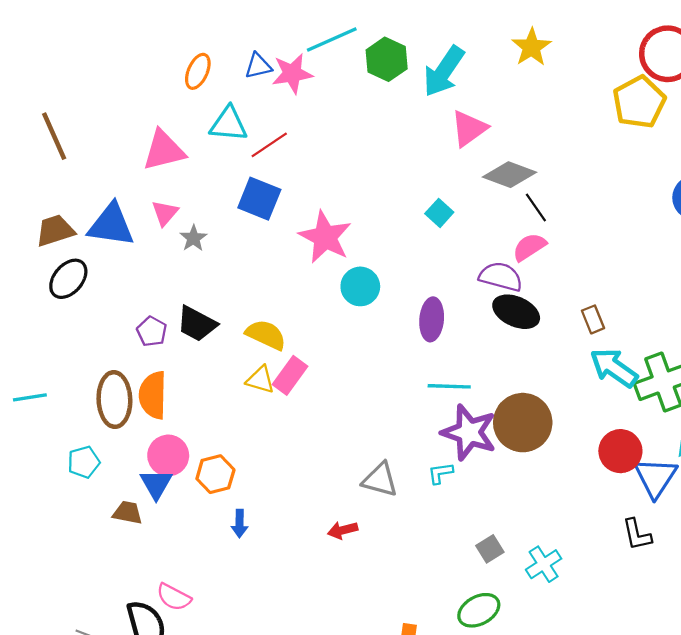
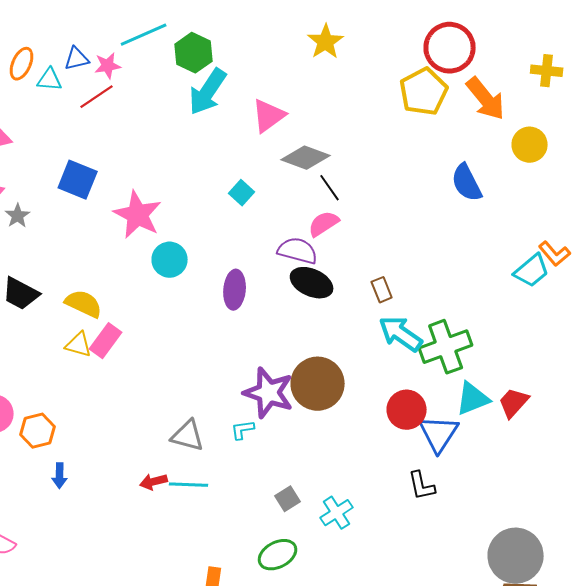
cyan arrow: (444, 71) -> (208, 92), moved
pink star: (292, 74) -> (108, 66), size x0.7
cyan triangle: (229, 124) -> (50, 80), moved, size x0.7
red line: (269, 145) -> (97, 97), moved
cyan line: (449, 386) -> (189, 485), moved

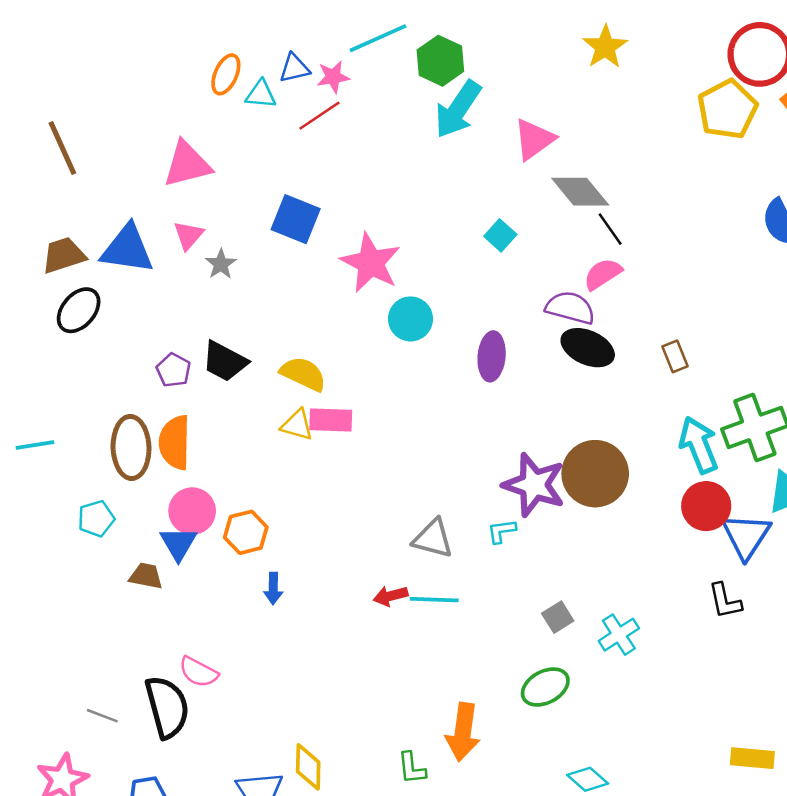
gray diamond: (306, 158) -> (580, 192), turned 30
cyan arrow: (401, 334) -> (699, 445), moved, turned 33
pink rectangle: (106, 341) -> (331, 420), turned 56

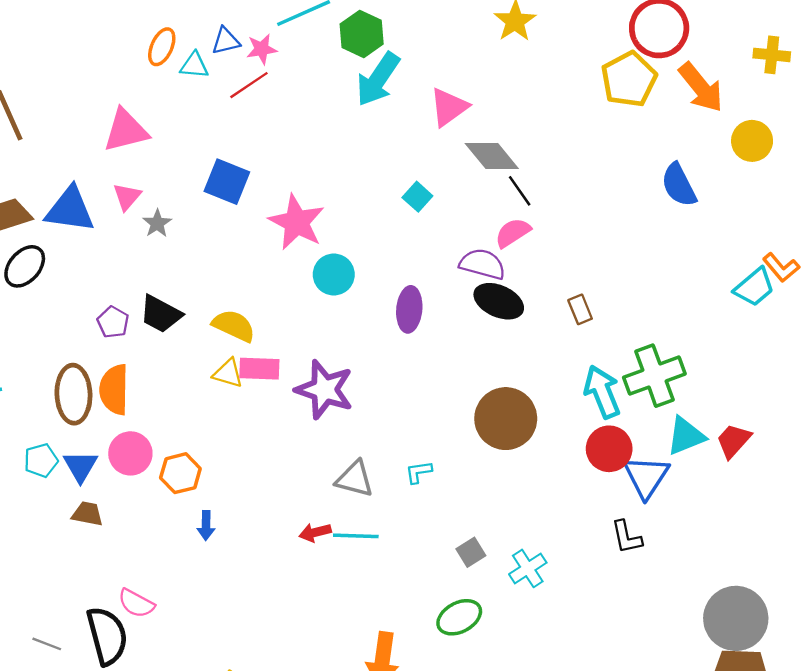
purple star: (534, 485) -> (324, 390), moved
blue triangle: (178, 544) -> (80, 466), moved

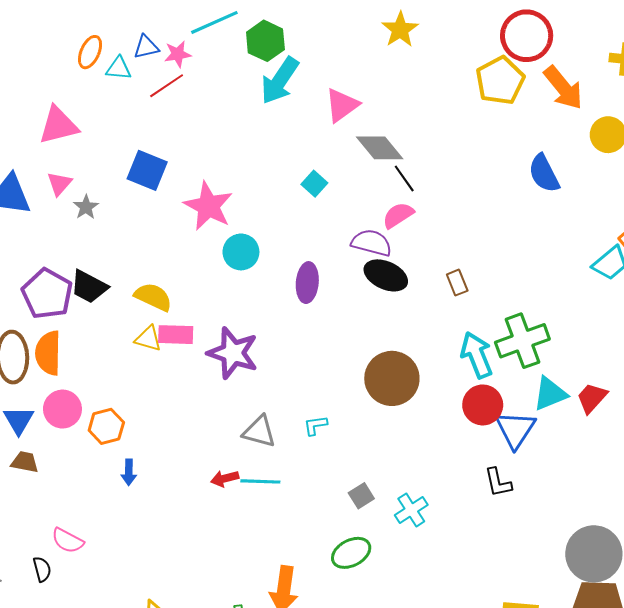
purple pentagon: (113, 322) -> (47, 294), size x1.8
black semicircle: (107, 636) -> (42, 569), size x0.5

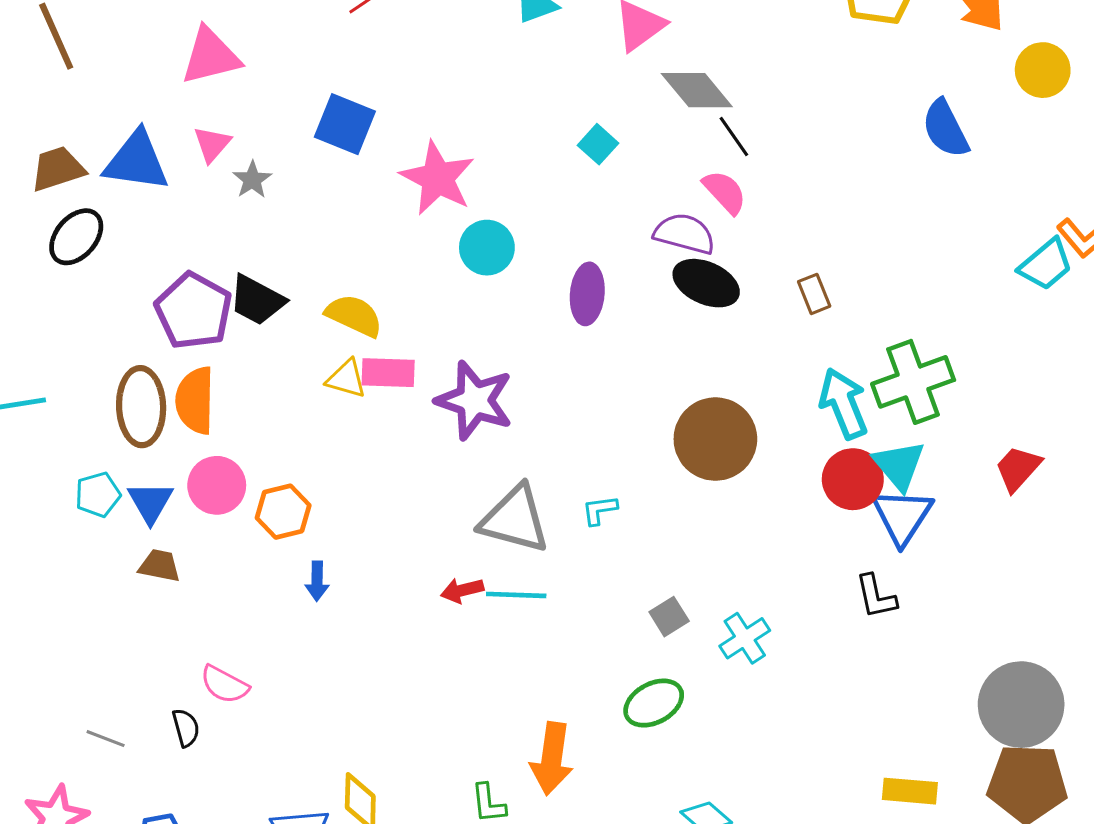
pink semicircle: (398, 215) -> (725, 192), turned 80
cyan triangle: (550, 394) -> (899, 465), moved, turned -48
gray triangle: (259, 431) -> (515, 519), size x1.4

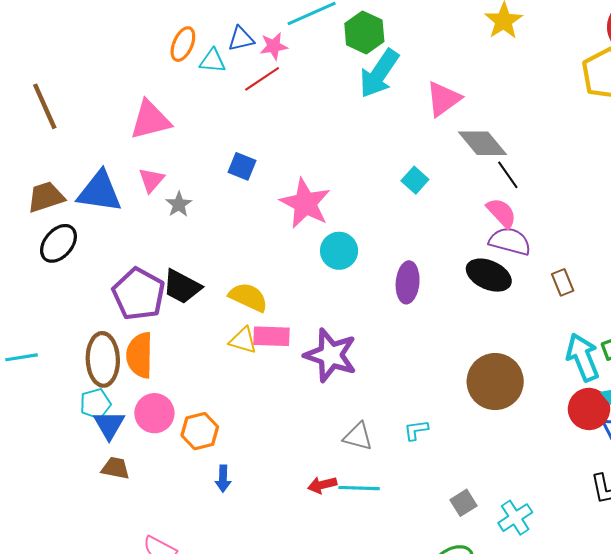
blue square: (345, 124) -> (242, 166), size x0.7
purple semicircle: (685, 234) -> (510, 241), moved
cyan pentagon: (98, 495) -> (95, 404), moved
gray triangle: (515, 519) -> (358, 436), size x0.6

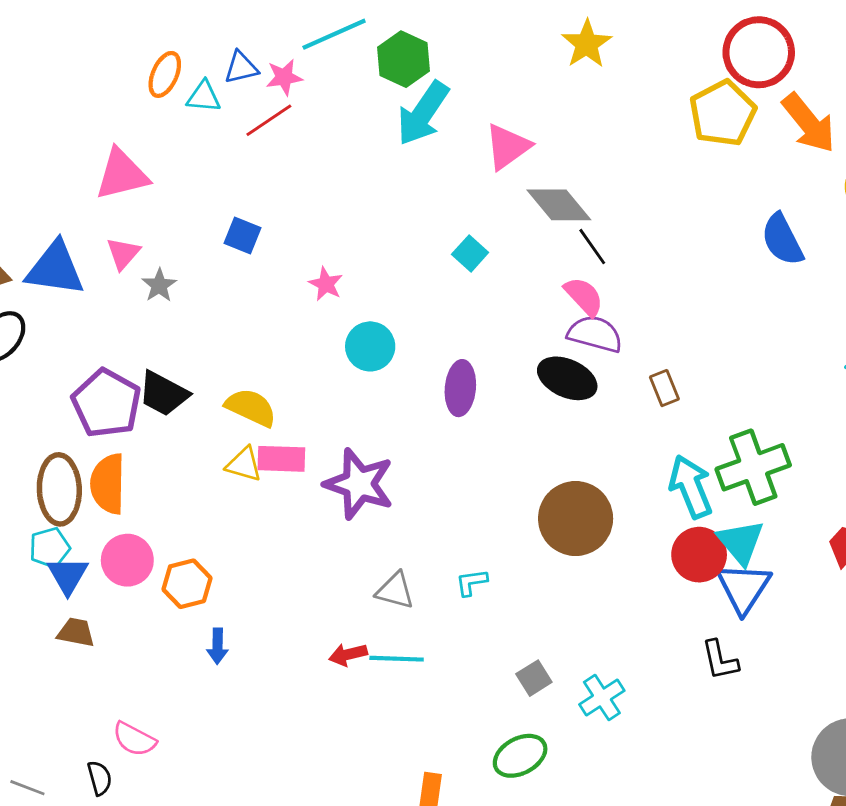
pink star: (305, 203) -> (326, 284), size x0.5

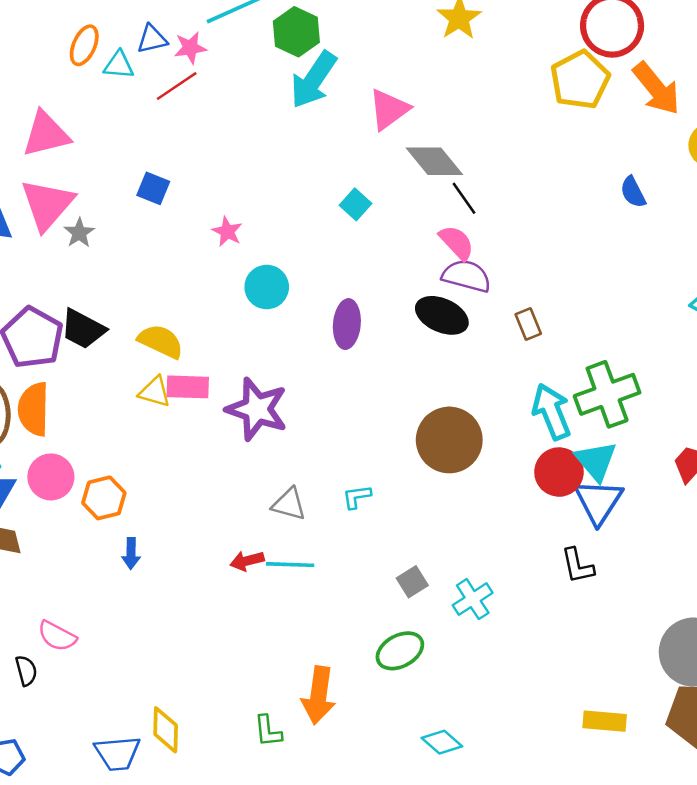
blue semicircle: (782, 240) -> (633, 192), size x0.7
pink triangle: (123, 253) -> (47, 204), size x1.8

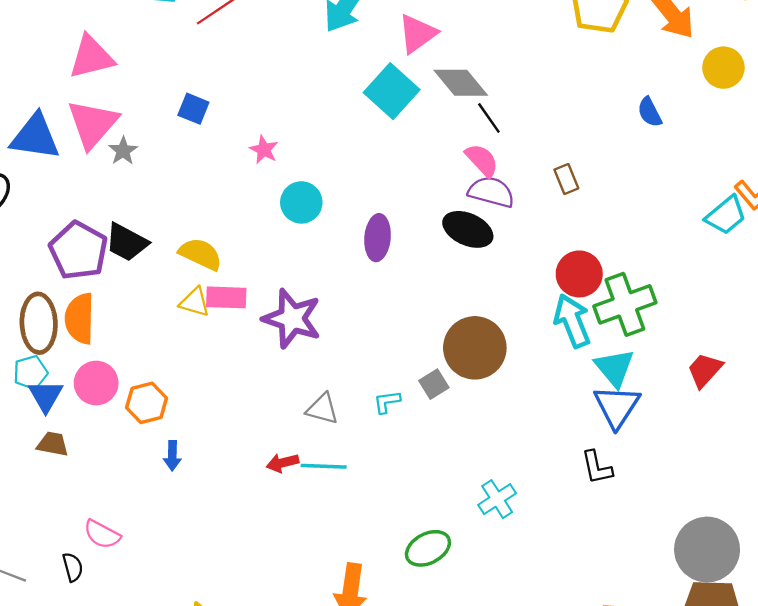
cyan square: (356, 204) -> (392, 91), moved, size x1.8
brown rectangle: (528, 324) -> (566, 179), moved
red circle: (559, 472) -> (579, 274), moved
gray square: (412, 582) -> (434, 384), moved

